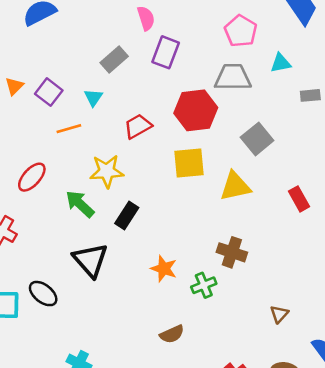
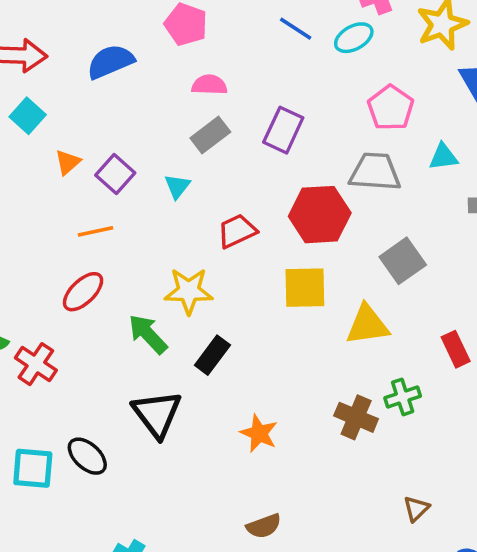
pink semicircle: (146, 18) -> (209, 85), moved, turned -75
orange line: (69, 129) -> (95, 231), moved
green cross: (204, 285) -> (403, 397), moved

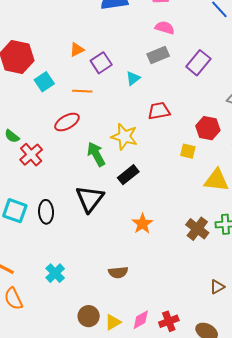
cyan square: (28, 116) -> (44, 82), moved
red hexagon: (320, 215) -> (208, 128), moved, size x0.7
yellow square: (305, 288) -> (188, 151), size x0.6
black ellipse: (87, 456) -> (46, 212), turned 30
brown semicircle: (264, 526) -> (118, 272), moved

